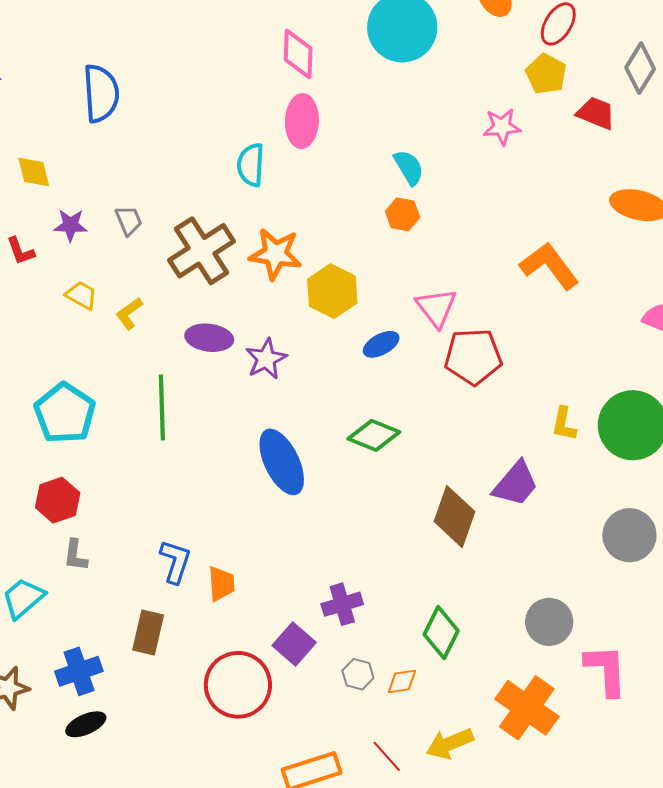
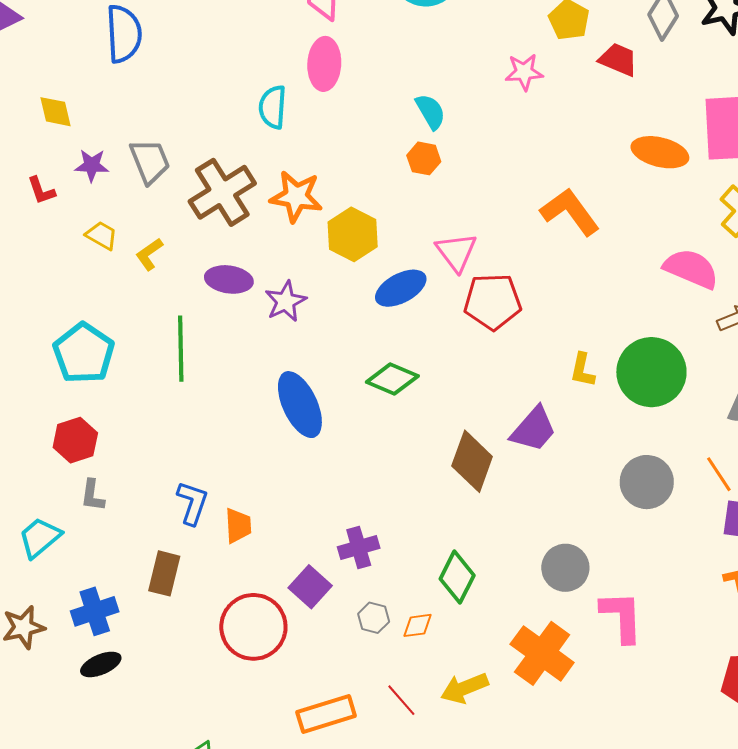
gray trapezoid: (129, 220) -> (150, 161), size x1.5
blue ellipse: (381, 344) -> (401, 288), size x1.4

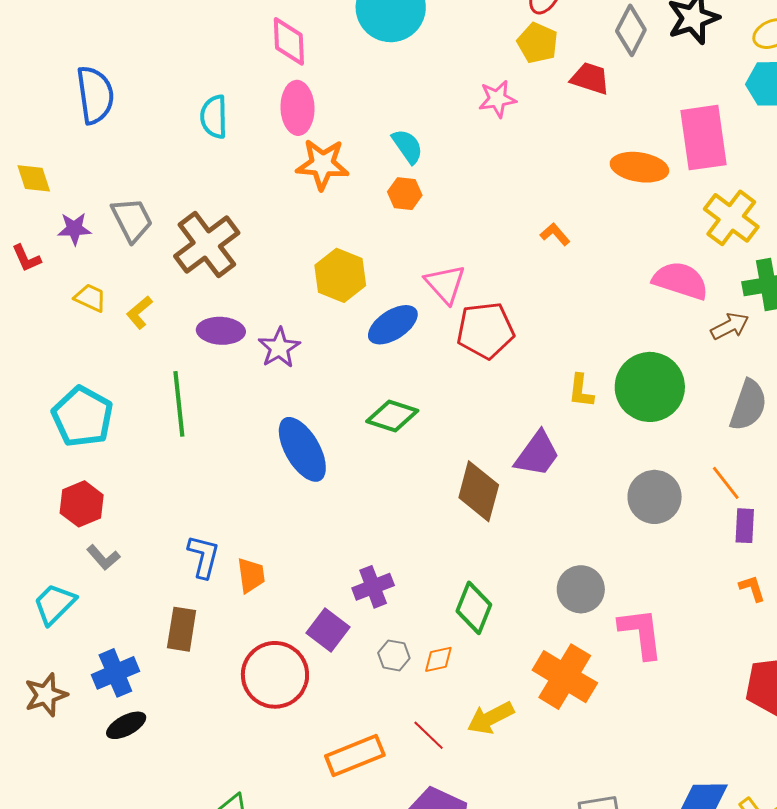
cyan semicircle: (273, 107) -> (214, 117), moved
orange star: (296, 196) -> (322, 164), moved
orange L-shape: (570, 212) -> (555, 234), size x0.5
gray L-shape: (92, 495) -> (103, 558), turned -44

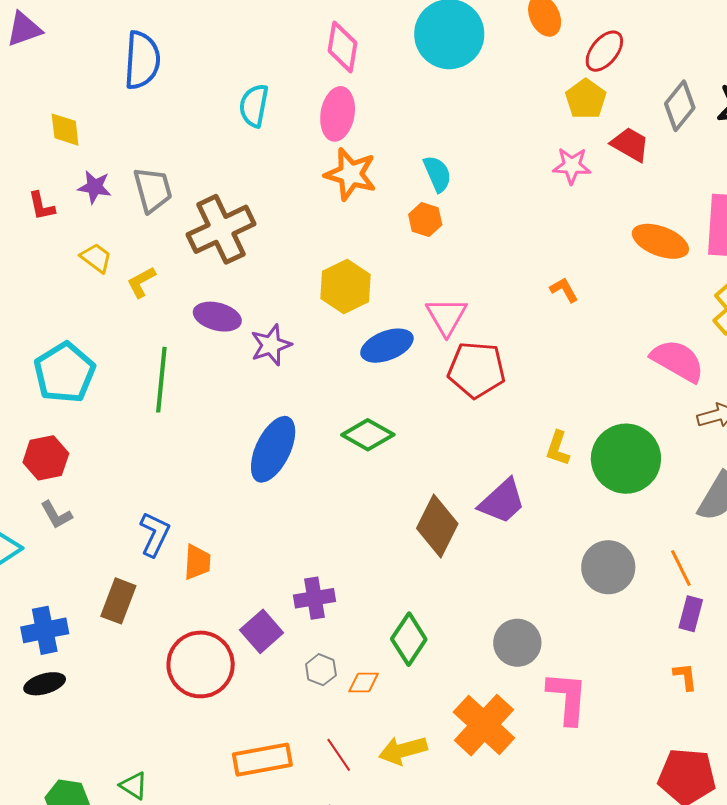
pink star: (497, 99) -> (572, 166), moved
blue ellipse: (302, 449) -> (273, 449), turned 44

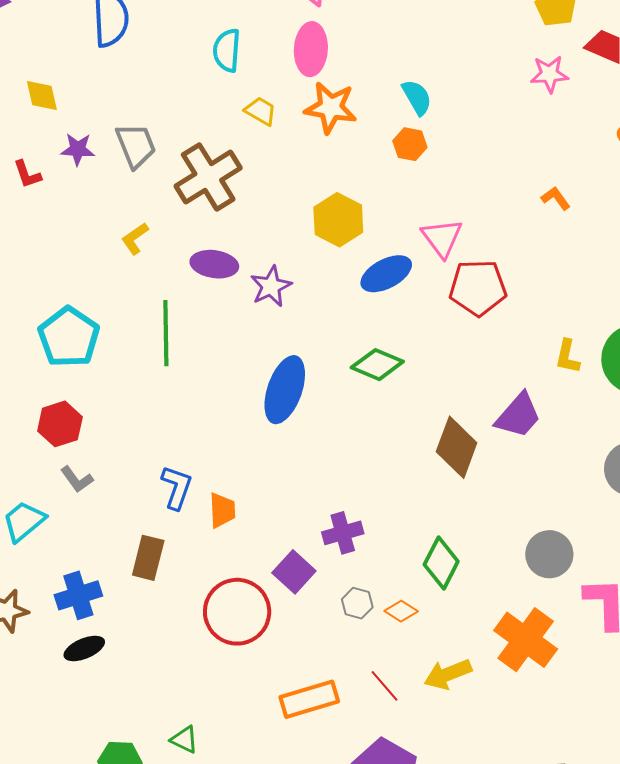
yellow trapezoid: (96, 258) -> (261, 111), moved
orange diamond: (364, 682) -> (401, 611), turned 40

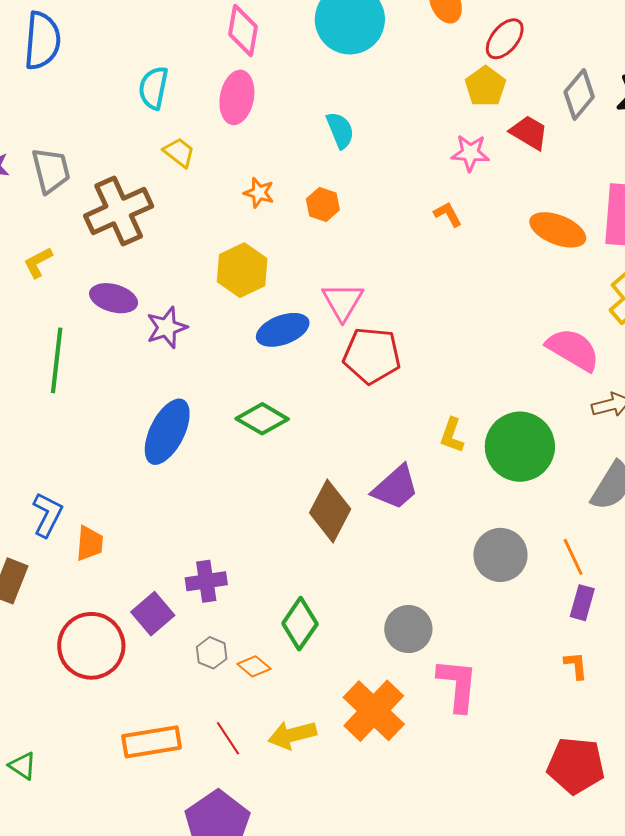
cyan semicircle: (417, 97) -> (340, 130), moved
orange star: (331, 108) -> (259, 193), moved, size x0.6
orange L-shape: (556, 198) -> (448, 214), moved

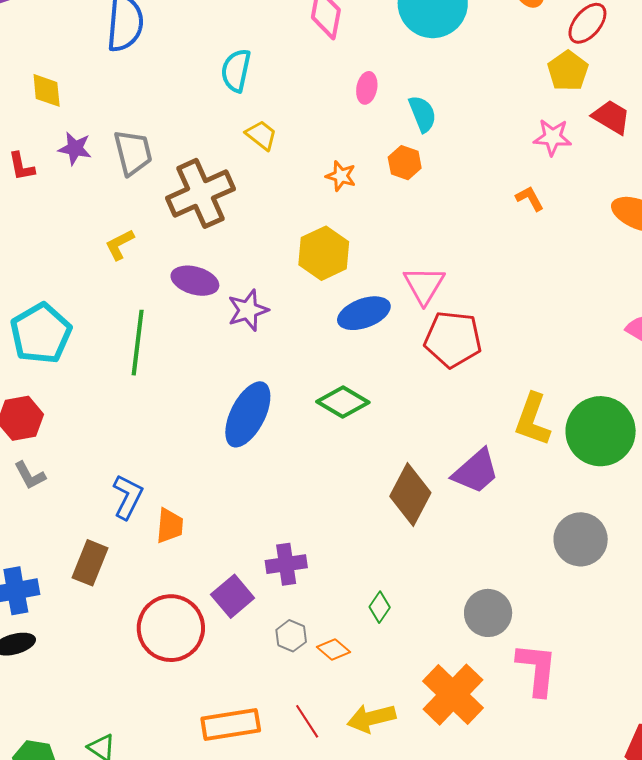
pink ellipse: (237, 97) -> (367, 88), moved, size x0.6
orange hexagon: (323, 204) -> (405, 163), moved
yellow L-shape: (452, 435) -> (533, 420), size x1.5
green diamond: (300, 624) -> (380, 607), size x0.6

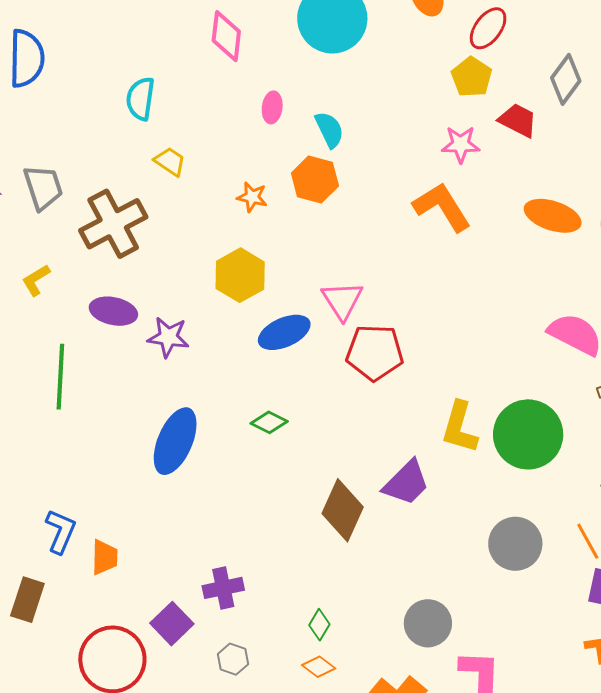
orange hexagon: (405, 163) -> (315, 180), size x1.4
orange L-shape: (530, 198) -> (442, 207), size x2.0
purple star: (248, 310) -> (168, 337), turned 30
green diamond: (343, 402) -> (269, 422), size x0.7
orange diamond: (334, 650) -> (319, 667), moved

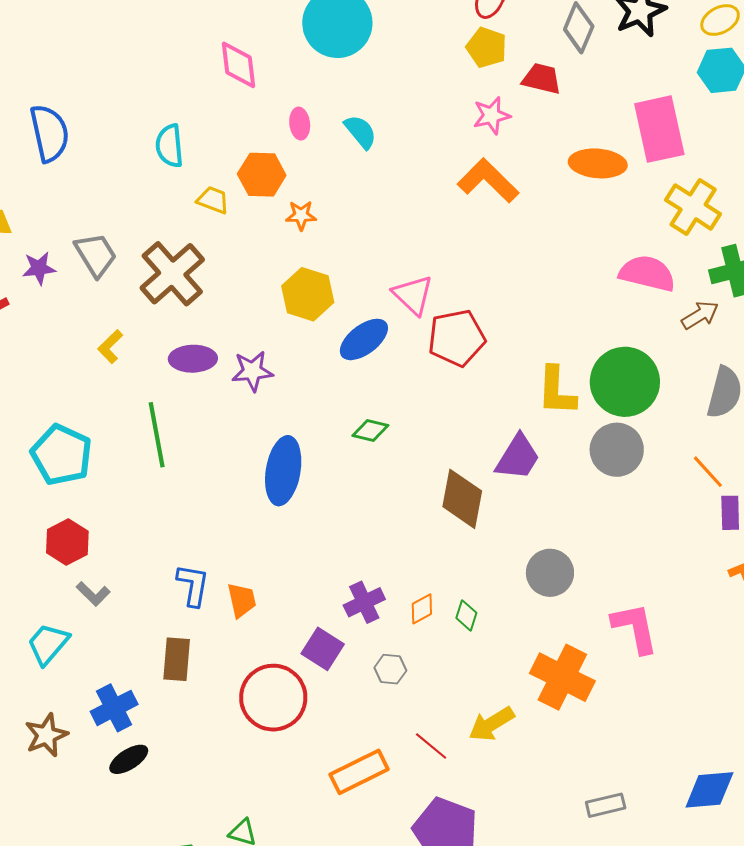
orange hexagon: (315, 180) -> (262, 175), moved
gray circle: (515, 544) -> (617, 450), moved
gray circle: (428, 623) -> (550, 573), moved
orange diamond: (319, 667) -> (422, 609), moved, turned -52

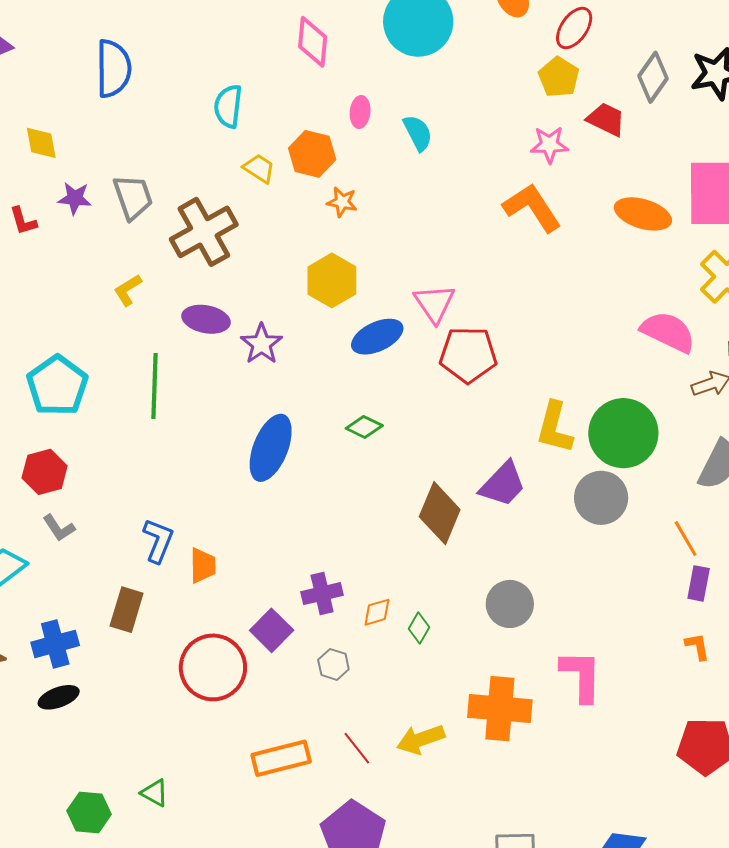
purple star: (252, 371) -> (261, 344), turned 30
orange cross: (562, 677) -> (500, 709), turned -34

